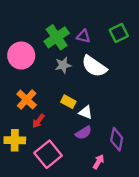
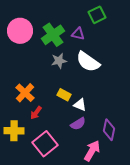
green square: (119, 33) -> (97, 15), moved
pink circle: (21, 56) -> (20, 31), moved
pink arrow: (98, 162) -> (92, 151), size x1.5

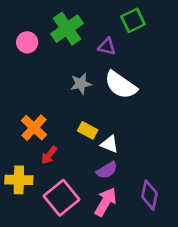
pink circle: (20, 31) -> (27, 42), size x0.6
green cross: (53, 35) -> (67, 29), moved
purple diamond: (109, 130) -> (150, 195), moved
pink arrow: (92, 151) -> (106, 202), moved

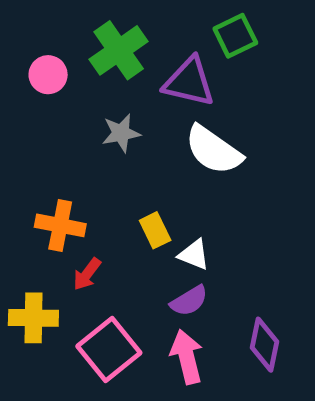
purple triangle: (107, 46) -> (189, 82), size x1.6
gray star: (81, 84) -> (121, 133), moved
orange cross: (34, 128) -> (60, 225), turned -32
yellow rectangle: (88, 130) -> (155, 230), turned 36
pink arrow: (106, 202) -> (187, 357), turned -44

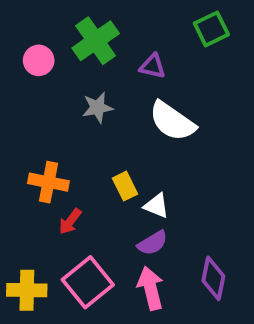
green square: (235, 36) -> (211, 29), moved
purple triangle: (189, 82) -> (153, 66), size x0.6
yellow cross: (33, 318) -> (27, 290), moved

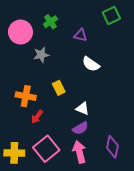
green cross: (96, 41) -> (50, 22), size x0.6
pink circle: (39, 60) -> (21, 32), size x1.5
gray star: (98, 108) -> (41, 55), moved
white semicircle: (172, 121) -> (91, 64), size x0.7
yellow rectangle: (125, 186) -> (59, 88), moved

